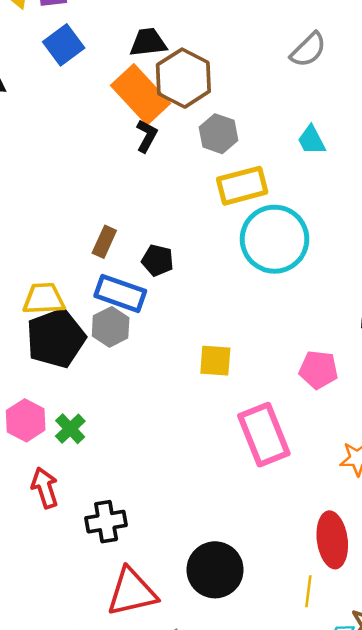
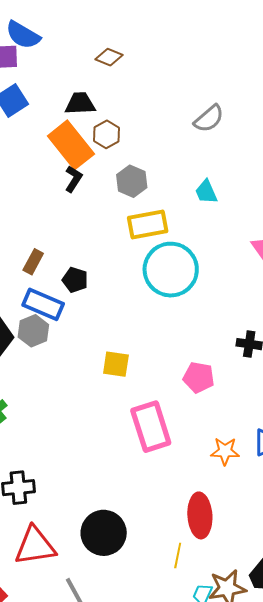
brown hexagon: (183, 78) -> (107, 134), size x0.6

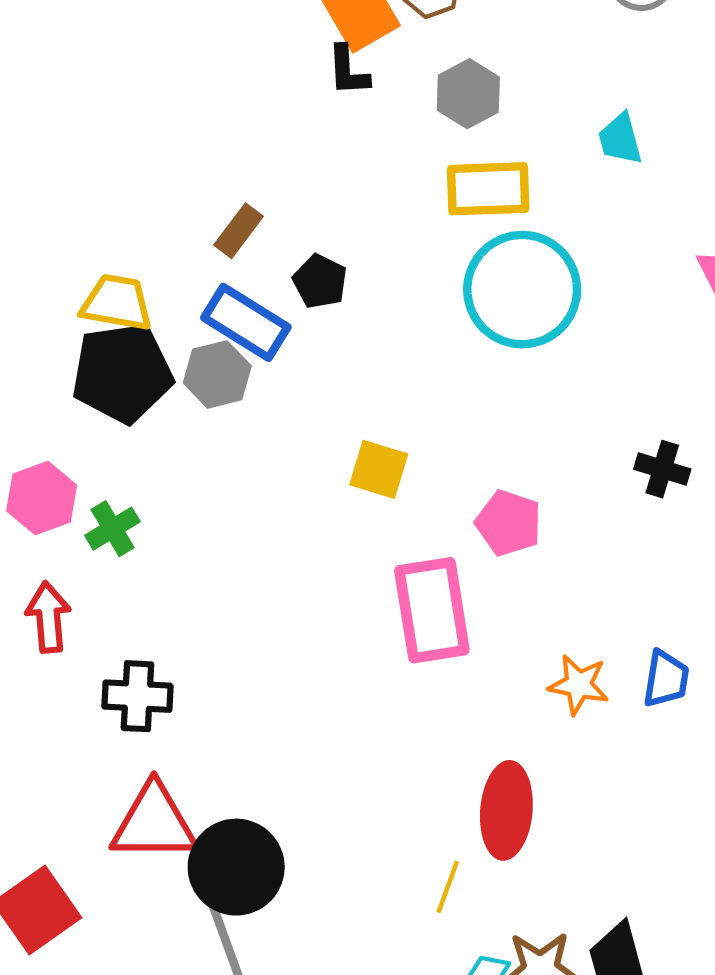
black L-shape: (73, 179) -> (348, 71), turned 136
pink pentagon: (199, 377) -> (509, 523), moved
black circle: (104, 533) -> (236, 867), moved

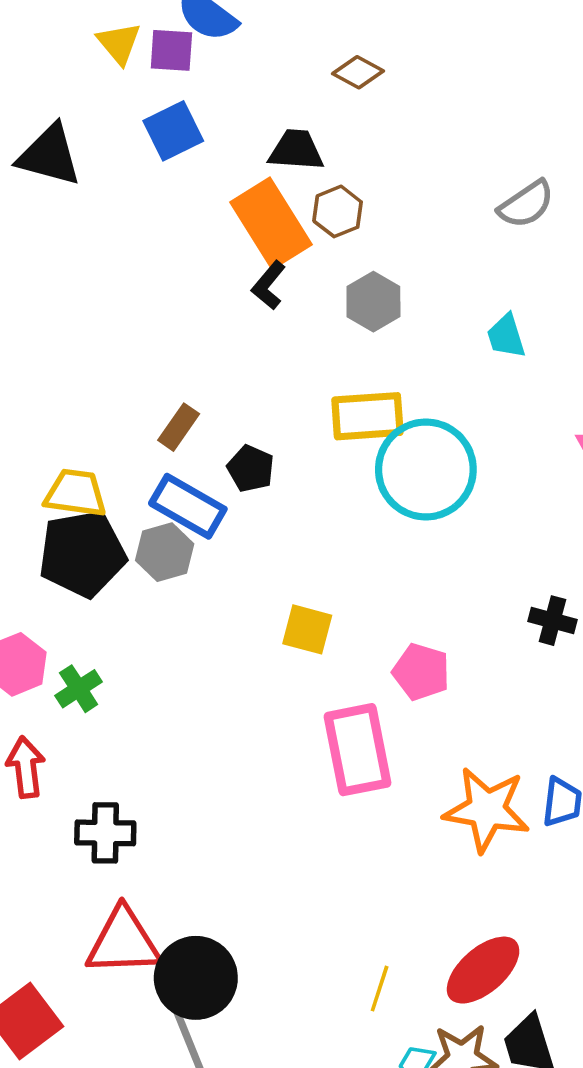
black L-shape: (348, 71) -> (269, 285), turned 45
yellow rectangle: (488, 189) -> (367, 416), moved
orange star: (579, 685) -> (487, 810), size x1.6
red ellipse: (506, 810) -> (483, 970), moved, turned 46

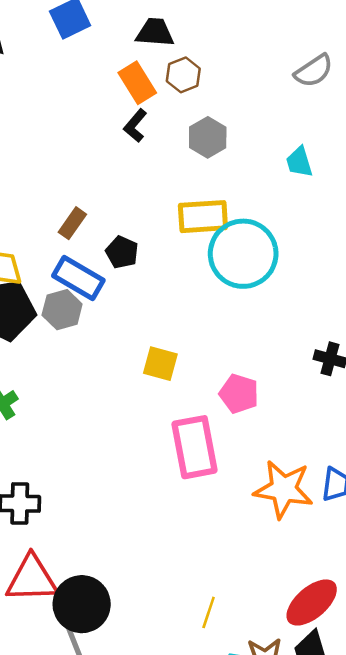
orange rectangle: (271, 223) -> (137, 83), size x0.7
red ellipse: (483, 970) -> (312, 602), moved

